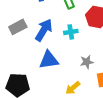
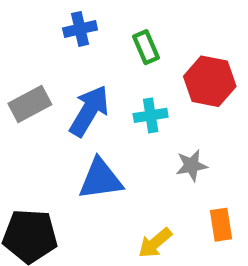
gray star: (87, 62) -> (192, 165), moved

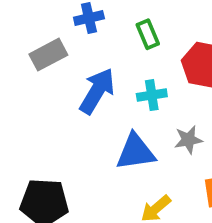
gray rectangle: (30, 104) -> (48, 55), moved
blue triangle: (100, 179) -> (136, 152), moved

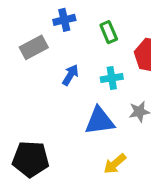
blue arrow: (97, 91) -> (70, 75), size x0.6

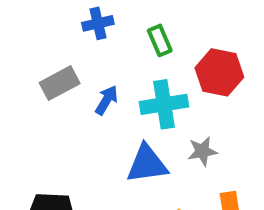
gray rectangle: (34, 47) -> (60, 83), moved
cyan cross: (112, 78) -> (164, 104), size x1.5

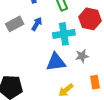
blue arrow: (107, 100) -> (37, 24), moved

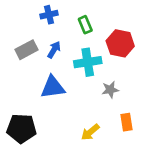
blue triangle: (56, 62) -> (53, 87), moved

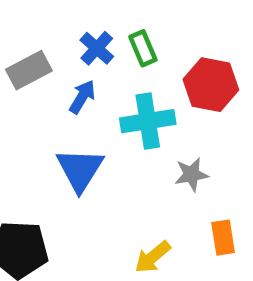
blue cross: (49, 15) -> (97, 48), moved, turned -35
gray rectangle: (27, 50) -> (29, 70), moved
blue triangle: (53, 87) -> (80, 170), turned -50

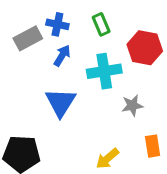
blue cross: (97, 48) -> (57, 24), moved, turned -30

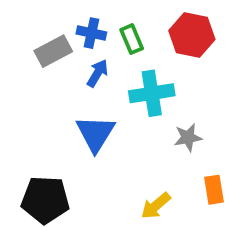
green rectangle: (101, 24) -> (132, 39), moved
red hexagon: (145, 48) -> (192, 35), moved

